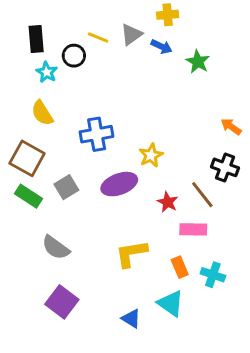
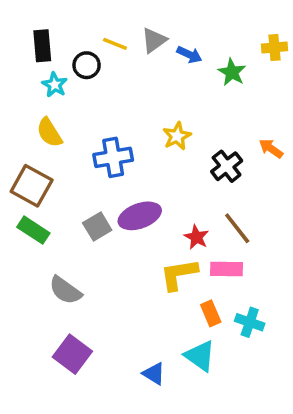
yellow cross: (168, 15) -> (274, 47), moved
yellow star: (151, 155) -> (177, 136), moved
black cross: (225, 167) -> (227, 166), moved, turned 32
gray square: (66, 187) -> (97, 227), moved
yellow L-shape: (131, 254) -> (179, 274), moved

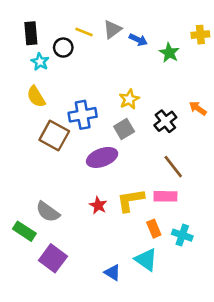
brown square: (32, 186) -> (54, 135), moved
gray square: (97, 227) -> (124, 129), moved
green rectangle: (33, 230) -> (24, 231), moved
red star: (196, 237) -> (98, 205), moved

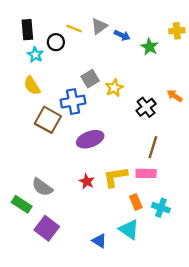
gray square: (124, 129) -> (90, 79), moved
brown line: (173, 167) -> (153, 147), turned 55

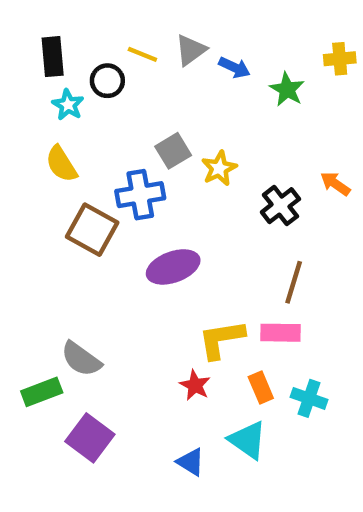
red star: (87, 181) -> (195, 385), moved
green rectangle: (22, 204) -> (42, 392), turned -54

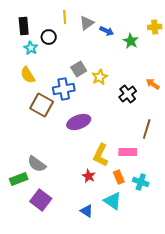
yellow line: (142, 54) -> (65, 17), moved, turned 64
brown line: (294, 282) -> (147, 129), moved
yellow L-shape: (221, 339) -> (101, 155), turned -55

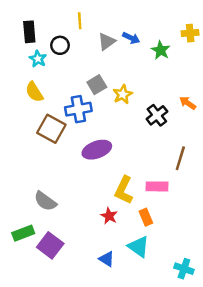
gray triangle: (87, 23) -> (107, 42), moved
green rectangle: (19, 179) -> (23, 233), moved
cyan cross: (141, 182) -> (184, 269), moved

